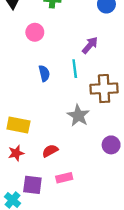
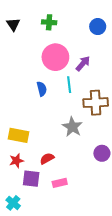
pink circle: (35, 32) -> (55, 57), moved, size x1.6
purple square: (32, 185) -> (31, 179), moved

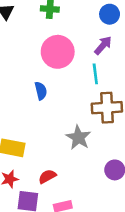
purple arrow: (83, 64) -> (103, 45), moved
cyan line: (69, 85) -> (95, 74), moved

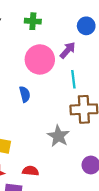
purple arrow: (103, 45) -> (68, 50), moved
red semicircle: (47, 176) -> (31, 171), turned 35

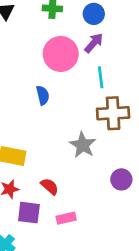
blue circle: (86, 26) -> (94, 14), moved
red semicircle: (31, 171) -> (50, 186), turned 35

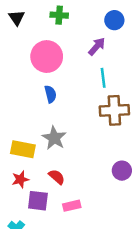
blue circle: (94, 14) -> (114, 20), moved
pink circle: (61, 54) -> (47, 57), moved
gray star: (83, 145) -> (54, 138), moved

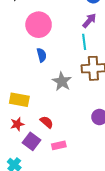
purple arrow: (97, 46) -> (89, 21), moved
gray star: (54, 138) -> (62, 81), moved
purple square: (38, 201) -> (31, 141), turned 30

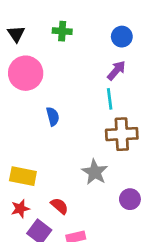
pink circle: (39, 25) -> (26, 73), moved
gray star: (62, 81) -> (95, 172), moved

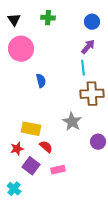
yellow rectangle: (23, 176) -> (31, 129), moved

